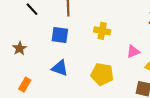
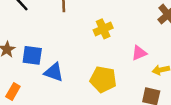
yellow cross: (102, 31) -> (103, 29), turned -35
blue square: (60, 35) -> (32, 55), moved

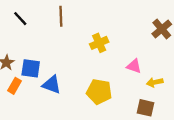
pink triangle: (139, 53) -> (134, 66), turned 42
orange rectangle: (13, 91) -> (15, 86), moved

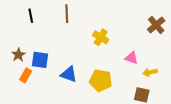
black line: (20, 19) -> (31, 16), turned 32
yellow cross: (99, 43) -> (101, 37), turned -35
blue triangle: (52, 85) -> (69, 74), moved

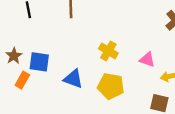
yellow cross: (101, 37) -> (108, 51), moved

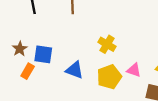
pink triangle: (147, 59) -> (134, 70), moved
yellow pentagon: (111, 86) -> (109, 77), turned -30

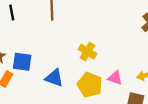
yellow pentagon: (109, 77) -> (90, 85), turned -30

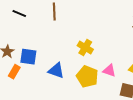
black line: (12, 13) -> (19, 14), turned -56

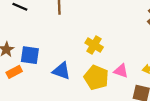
orange rectangle: (14, 72) -> (14, 72), turned 32

